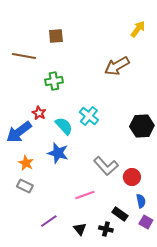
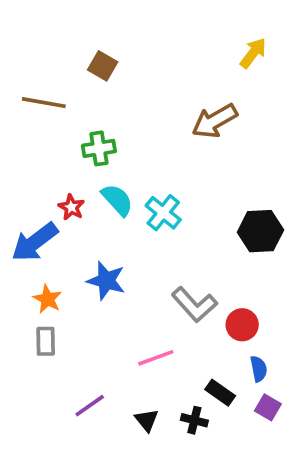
brown square: (56, 36) -> (103, 66), turned 35
cyan semicircle: (64, 126) -> (117, 200), moved
gray rectangle: (25, 186) -> (46, 341), turned 63

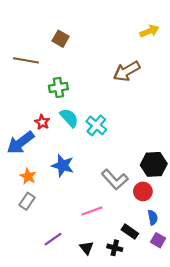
yellow arrow: (253, 53) -> (149, 31), turned 30
black hexagon: (260, 231) -> (154, 164), moved
gray rectangle: (46, 341) -> (27, 201), turned 35

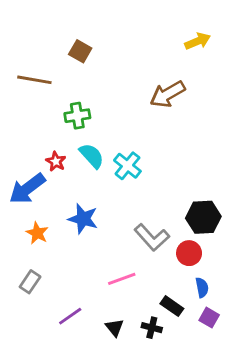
gray rectangle: (27, 201) -> (30, 282), moved

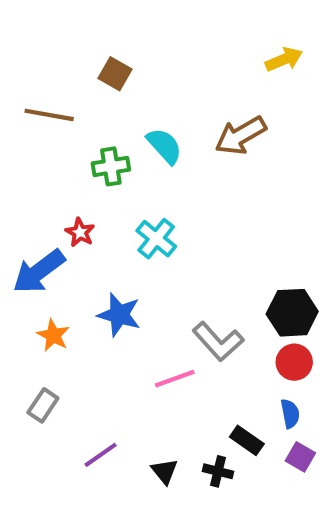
cyan semicircle: (92, 156) -> (164, 146), moved
cyan cross: (127, 166) -> (156, 239), moved
red circle: (189, 253) -> (294, 362), moved
pink line: (122, 279) -> (175, 379), moved

